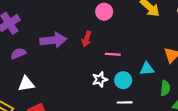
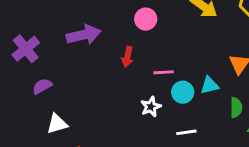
purple arrow: (53, 40) -> (84, 35), moved
cyan circle: (123, 80) -> (183, 92), moved

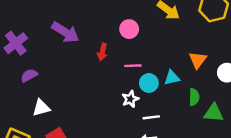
pink circle: (146, 19) -> (129, 29), moved
purple arrow: (84, 35) -> (65, 32), turned 44
white star: (151, 107) -> (130, 99), moved

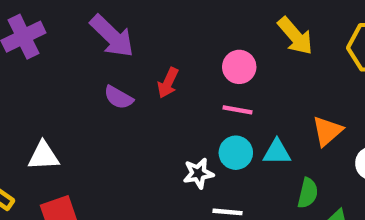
pink circle: (129, 29) -> (239, 67), moved
pink line: (133, 66) -> (238, 110), moved
purple semicircle: (29, 75) -> (118, 97), moved, turned -133

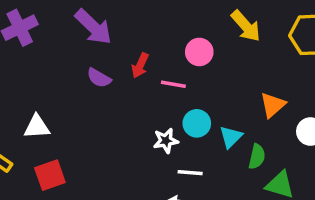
pink line: (238, 110) -> (173, 84), moved
cyan triangle: (277, 152) -> (231, 137), moved, turned -45

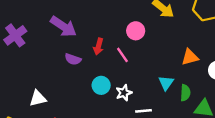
pink line: (173, 84) -> (122, 55), turned 56
orange triangle: (273, 105) -> (190, 57), turned 36
cyan circle: (197, 123) -> (101, 85), moved

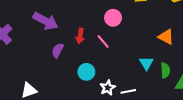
orange triangle: (190, 57) -> (166, 37), turned 49
purple semicircle: (73, 59) -> (58, 50), turned 104
white star: (124, 93) -> (108, 88), moved

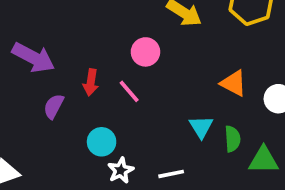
white star: (108, 88) -> (121, 170), moved

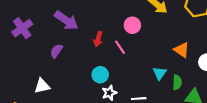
purple semicircle: (54, 106) -> (56, 51), moved

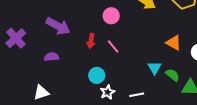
pink circle: (132, 25) -> (111, 16), moved
purple semicircle: (56, 51) -> (51, 57), turned 56
green semicircle: (177, 82) -> (173, 75), turned -48

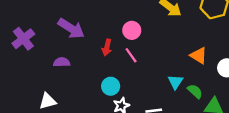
pink circle: (111, 16) -> (132, 30), moved

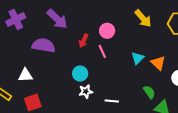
purple semicircle: (62, 62) -> (44, 45), size x1.6
cyan triangle: (175, 82) -> (138, 58), moved

